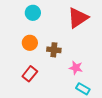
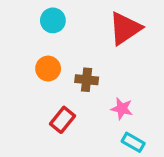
red rectangle: (30, 74) -> (63, 120), moved

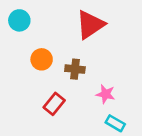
cyan circle: (53, 20) -> (19, 20), moved
red triangle: (125, 28) -> (90, 25), moved

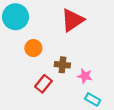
cyan circle: (19, 20) -> (15, 17), size x1.5
brown cross: (75, 69) -> (62, 65), moved

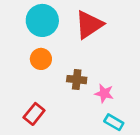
cyan circle: (15, 17) -> (42, 20), moved
red rectangle: (43, 84) -> (34, 114), moved

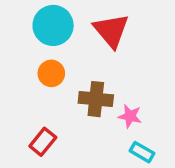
red triangle: (89, 25) -> (111, 31), turned -36
brown cross: (77, 80) -> (96, 99), size x1.4

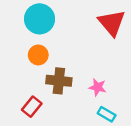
red triangle: (111, 31) -> (112, 23), moved
brown cross: (96, 99) -> (59, 81), moved

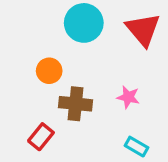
cyan circle: (40, 19) -> (84, 23), moved
pink star: (98, 87) -> (128, 97), moved

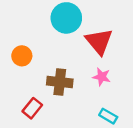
red triangle: (143, 30) -> (99, 41), moved
orange circle: (49, 71) -> (22, 56), moved

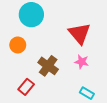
cyan circle: (66, 18) -> (31, 15), moved
brown cross: (60, 82) -> (48, 66), turned 30

